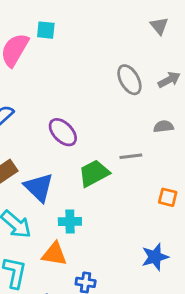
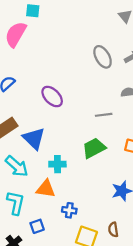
cyan square: (46, 30) -> (33, 11), moved
green trapezoid: (94, 173) -> (94, 148), moved

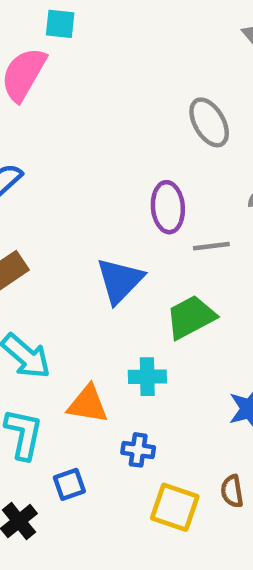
purple ellipse: (52, 97) -> (168, 207), moved, turned 40
blue triangle: (34, 138) -> (120, 280), moved, turned 30
cyan cross: (57, 164) -> (147, 377), moved

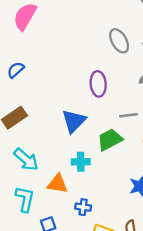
gray line: (211, 246) -> (128, 115), moved
cyan cross: (147, 377) -> (81, 162), moved

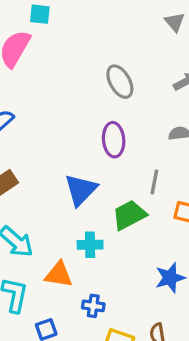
gray ellipse: (119, 41) -> (120, 82), moved
gray line: (128, 115) -> (154, 182), turned -72

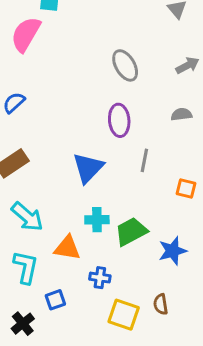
gray line: (154, 182) -> (144, 160), moved
green trapezoid: (129, 215) -> (131, 232), moved

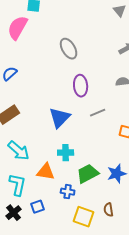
gray ellipse: (125, 65) -> (69, 49), moved
gray line: (144, 160) -> (98, 113), turned 56
green trapezoid: (131, 232) -> (88, 174), moved
black cross: (23, 324) -> (14, 213), moved

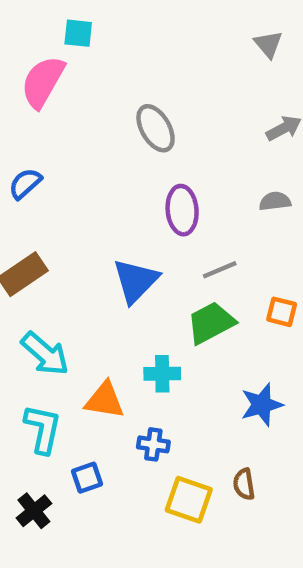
cyan cross: (66, 153) -> (162, 374), moved
green trapezoid: (88, 174) -> (211, 323), moved
black cross: (14, 213) -> (34, 511), moved

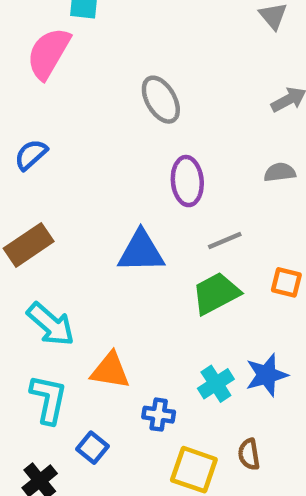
blue triangle: (136, 281) -> (141, 252), turned 45
cyan cross: (162, 374) -> (216, 384), moved, turned -32
blue square: (87, 478) -> (93, 448), turned -32

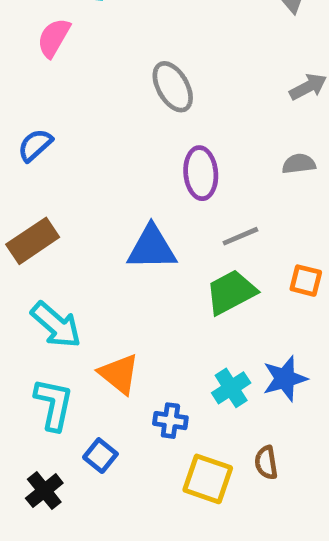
pink semicircle: (48, 53) -> (54, 38), size x0.7
orange triangle: (110, 371) -> (119, 374), turned 30

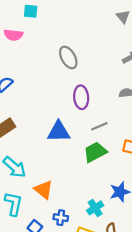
pink semicircle: (54, 38) -> (13, 35), turned -114
cyan cross: (231, 388) -> (95, 208), moved
blue cross: (170, 421) -> (61, 218), moved

